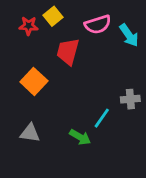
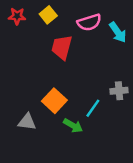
red star: (29, 26) -> (17, 16), moved
orange square: (34, 81) -> (54, 101), moved

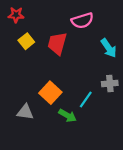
yellow square: (48, 15) -> (26, 41), moved
cyan arrow: (118, 32) -> (109, 48), moved

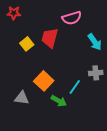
yellow square: (26, 41) -> (27, 44), moved

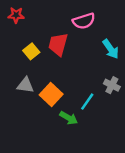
gray cross: (96, 73) -> (112, 85), turned 32
gray triangle: (22, 98) -> (25, 85), moved

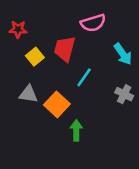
red star: (16, 15) -> (18, 29), moved
cyan line: (87, 102) -> (84, 77), moved
green arrow: (69, 118) -> (76, 130), turned -120

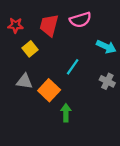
red trapezoid: (65, 49) -> (49, 25), moved
cyan arrow: (123, 54) -> (106, 47), turned -30

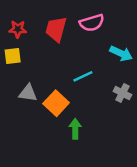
yellow square: (30, 49) -> (13, 56), moved, turned 32
cyan line: (73, 67) -> (83, 76), turned 30

